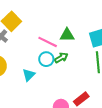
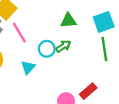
pink line: (48, 42) -> (19, 33), moved, turned 36

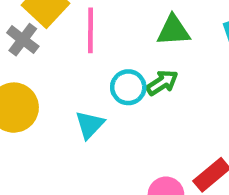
pink line: (19, 33) -> (91, 30), moved, turned 30

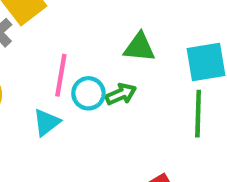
pink line: (91, 30) -> (61, 75), moved

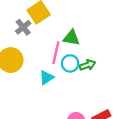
green triangle: (139, 47) -> (71, 38), moved

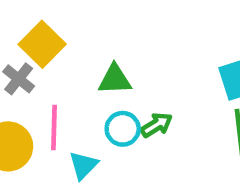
pink line: (56, 53) -> (54, 127), moved

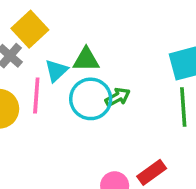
cyan circle: (123, 129) -> (91, 99), size x1.5
cyan triangle: (83, 165) -> (56, 71), moved

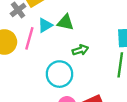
cyan circle: (91, 99) -> (60, 74), moved

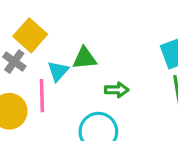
green arrow: (80, 50) -> (117, 90), turned 35

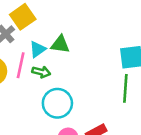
green arrow: (117, 90) -> (41, 72), moved

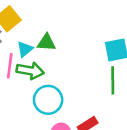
green arrow: (41, 72) -> (30, 71), size x1.5

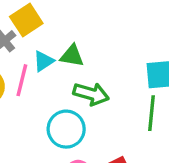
green arrow: (30, 71) -> (91, 94), moved

